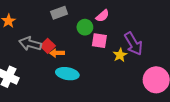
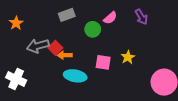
pink square: (99, 41) -> (103, 62), moved
gray arrow: (30, 44) -> (38, 46), turned -30
purple arrow: (133, 44) -> (141, 17), moved, size x0.7

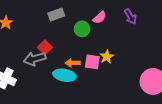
gray arrow: (38, 46) -> (35, 59), moved
orange arrow: (65, 55) -> (73, 63), moved
yellow star: (128, 57) -> (107, 57), moved

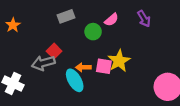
yellow star: (107, 57) -> (119, 61), size x1.5
cyan ellipse: (64, 75) -> (75, 80), turned 50

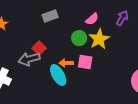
purple arrow: (144, 19) -> (122, 18), turned -119
green circle: (93, 32) -> (79, 38), moved
yellow star: (119, 61) -> (99, 39), moved

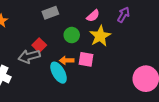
green circle: (79, 38) -> (72, 35), moved

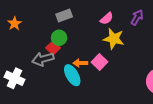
green circle: (72, 35) -> (59, 38), moved
yellow star: (100, 36) -> (114, 39), turned -30
pink square: (86, 59) -> (100, 62), turned 35

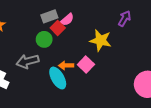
pink semicircle: (107, 19) -> (67, 20), moved
red square: (53, 48) -> (58, 28), moved

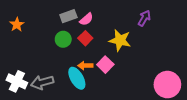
red square: (58, 28) -> (85, 38), moved
gray arrow: (27, 61) -> (42, 82), moved

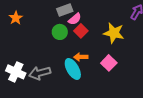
pink semicircle: (86, 19) -> (75, 19), moved
pink square: (105, 65) -> (109, 63), moved

